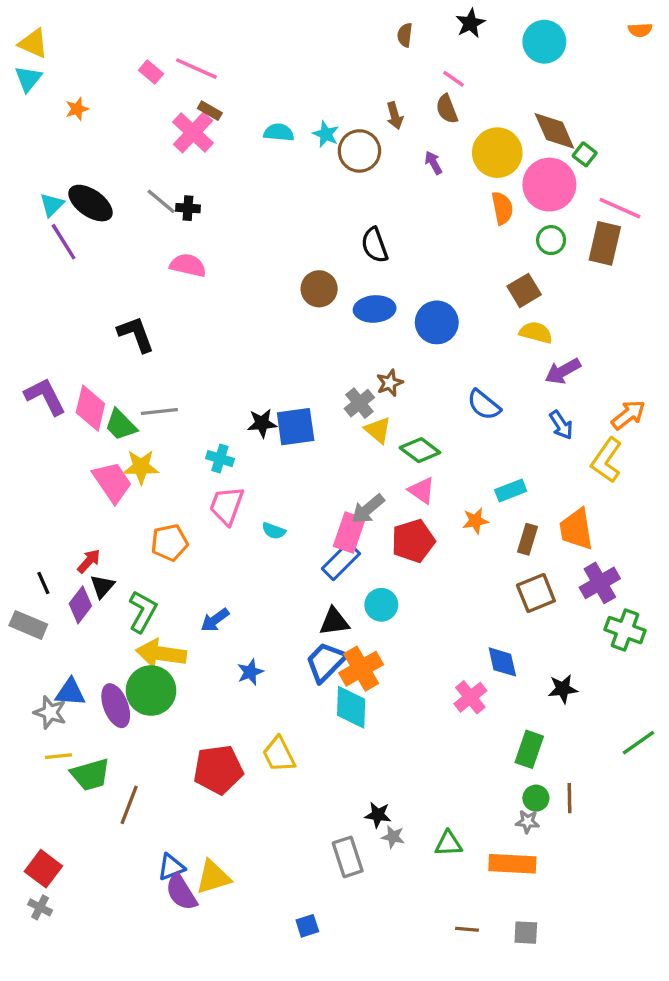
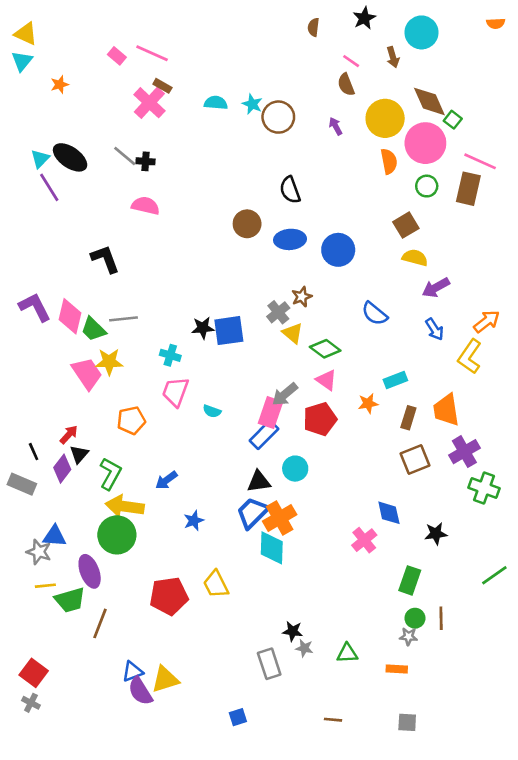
brown arrow: (395, 116) -> (393, 57), moved
purple ellipse: (116, 706) -> (90, 571), moved
orange rectangle: (512, 864) -> (397, 669), size x0.6
brown line: (467, 929) -> (333, 720), moved

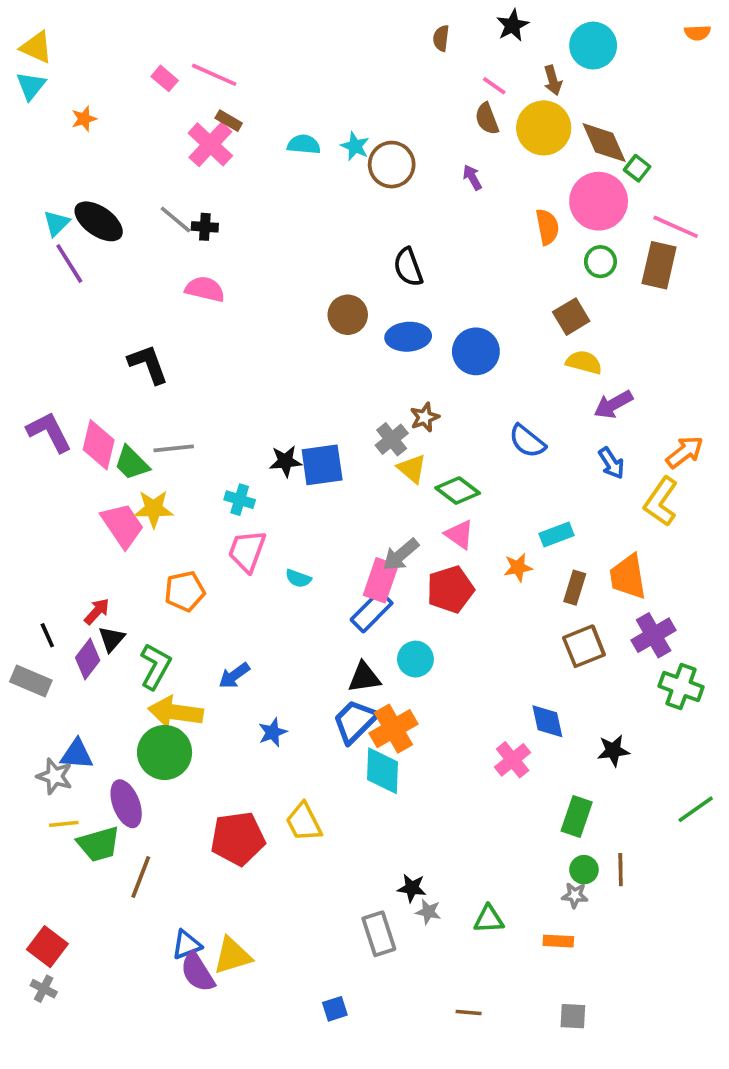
yellow circle: (385, 118) -> (544, 128), moved

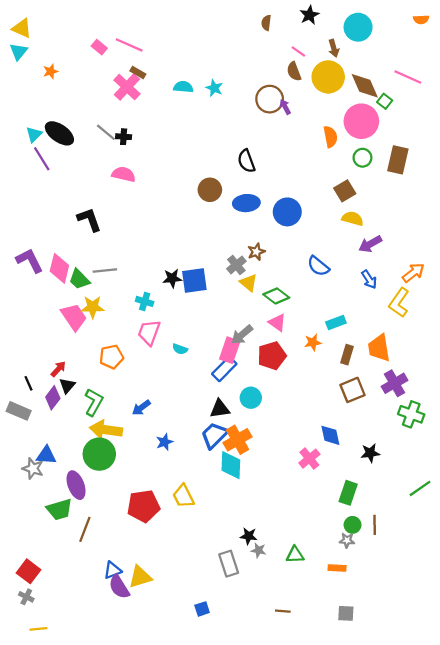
brown circle: (392, 165) -> (270, 99), moved
pink line: (676, 227) -> (408, 77), moved
yellow line: (64, 824) -> (38, 629), moved

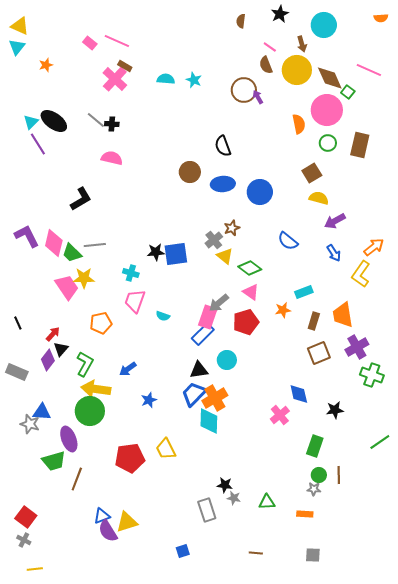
black L-shape: (89, 220) -> (81, 199), turned 80
black line: (28, 383) -> (18, 323), moved

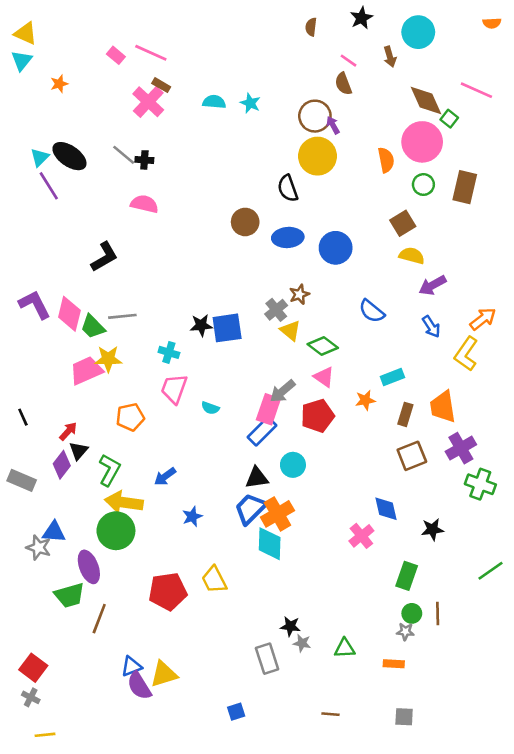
yellow circle: (297, 70) -> (317, 156), moved
pink trapezoid: (67, 287) -> (86, 371), turned -80

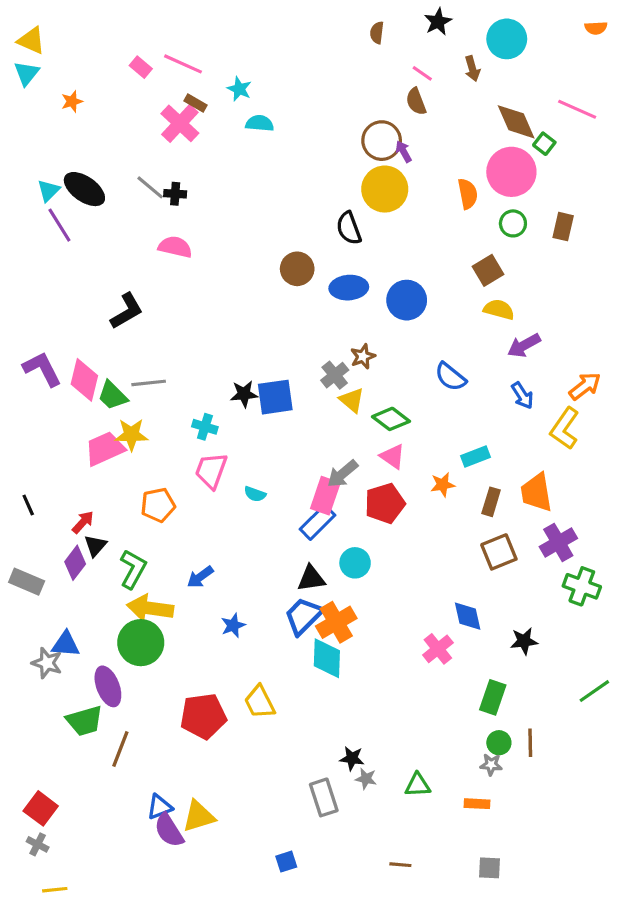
cyan star: (250, 103) -> (239, 89), moved
brown rectangle: (465, 187) -> (563, 227), size x0.7

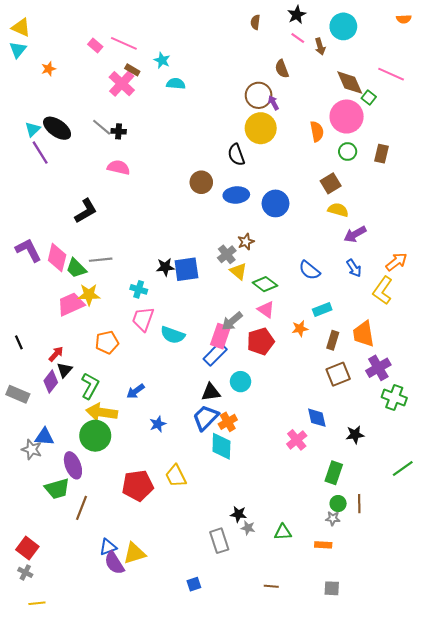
pink line: (422, 73) -> (298, 38), moved
blue semicircle: (450, 377) -> (309, 270), moved
cyan semicircle: (255, 494) -> (173, 335), size x1.6
orange cross: (336, 622) -> (228, 422), size x0.7

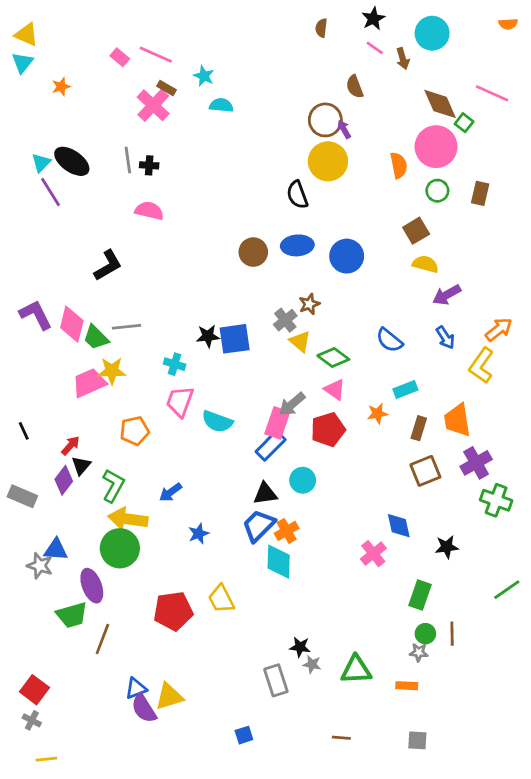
gray line: (102, 127) -> (128, 160), turned 42
brown circle: (201, 182) -> (253, 252), moved
green triangle: (283, 532) -> (356, 670), size x1.4

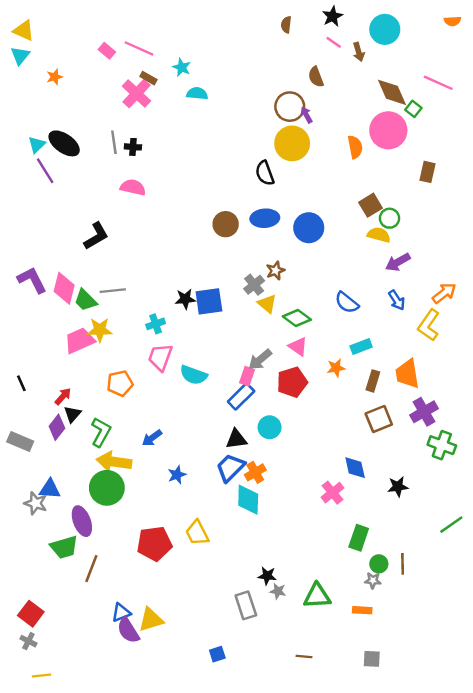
green circle: (437, 191) -> (390, 218), moved
cyan cross: (175, 364) -> (156, 324), turned -36
pink rectangle: (277, 423) -> (247, 376), size x0.7
green rectangle: (420, 595) -> (359, 538), moved

